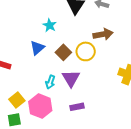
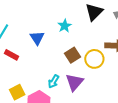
blue triangle: (37, 48) -> (37, 38), moved, turned -35

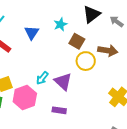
brown square: (73, 55) -> (77, 41), moved, turned -35
purple triangle: (75, 82) -> (63, 82), turned -36

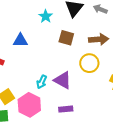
cyan star: (60, 24) -> (46, 16), moved
blue triangle: (32, 33) -> (20, 40), turned -49
yellow circle: (86, 61) -> (89, 63), moved

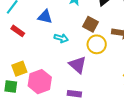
yellow circle: (89, 63) -> (97, 44), moved
cyan arrow: (42, 82) -> (61, 38), moved, turned -112

